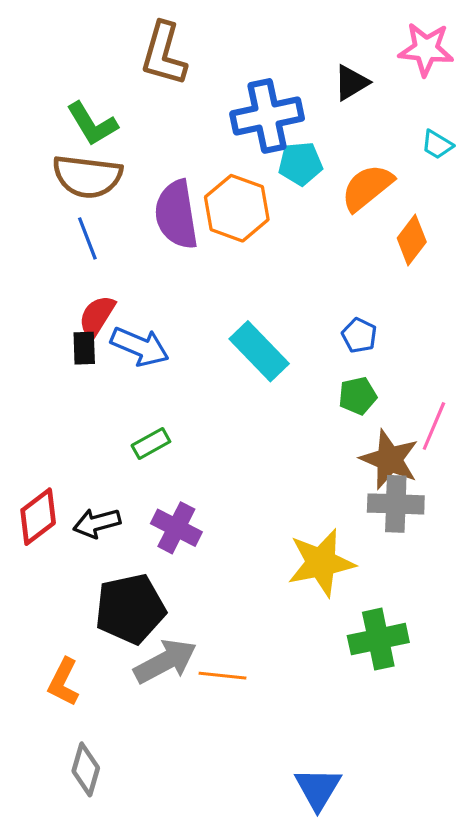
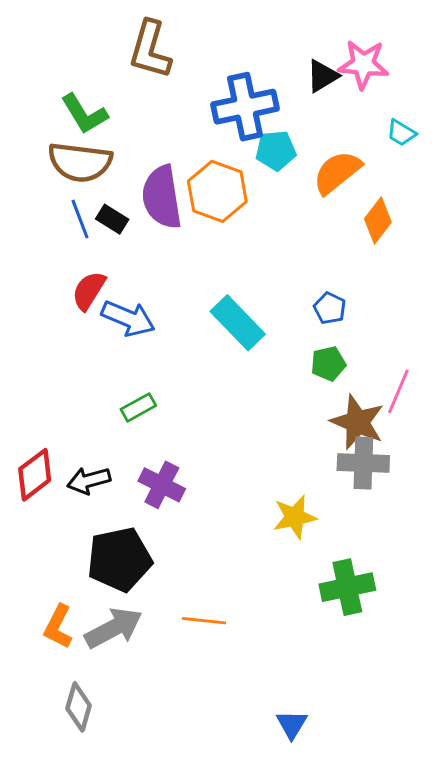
pink star: (426, 49) -> (363, 64), moved
black rectangle: (84, 348) -> (112, 219), moved, turned -56
yellow star: (321, 563) -> (295, 517), size x0.7
gray arrow: (165, 661) -> (114, 628), moved
blue triangle: (318, 789) -> (292, 724), size x0.7

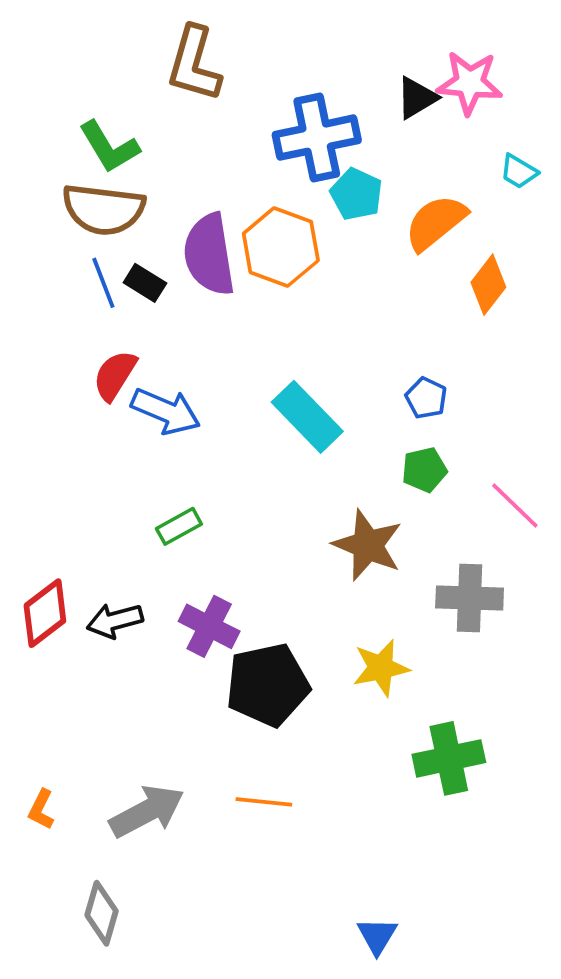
cyan pentagon: (276, 150) -> (356, 194), turned 30
pink line: (398, 391) -> (515, 506), turned -69
brown star: (357, 422) -> (368, 545), moved
black pentagon: (119, 559) -> (268, 685), moved
orange L-shape: (58, 627) -> (41, 809), moved, size x0.7

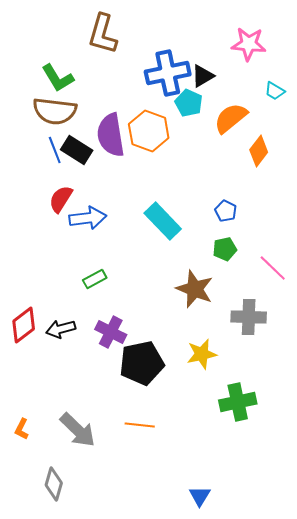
black triangle: (417, 98) -> (203, 76), moved
black rectangle: (145, 283) -> (77, 150), size x1.4
blue arrow: (166, 411) -> (88, 218), turned -30
gray arrow: (147, 811) -> (78, 430), turned 72

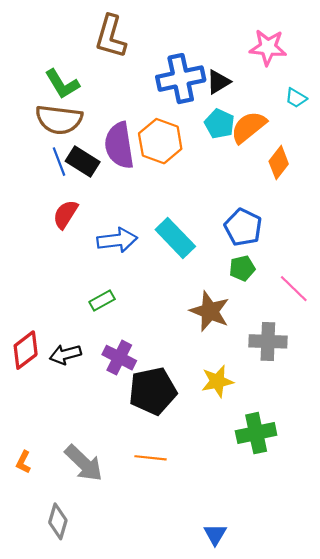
cyan pentagon: (189, 103) -> (219, 124), moved
blue pentagon: (226, 211) -> (243, 227), size x1.6
blue arrow: (88, 218) -> (117, 240), moved

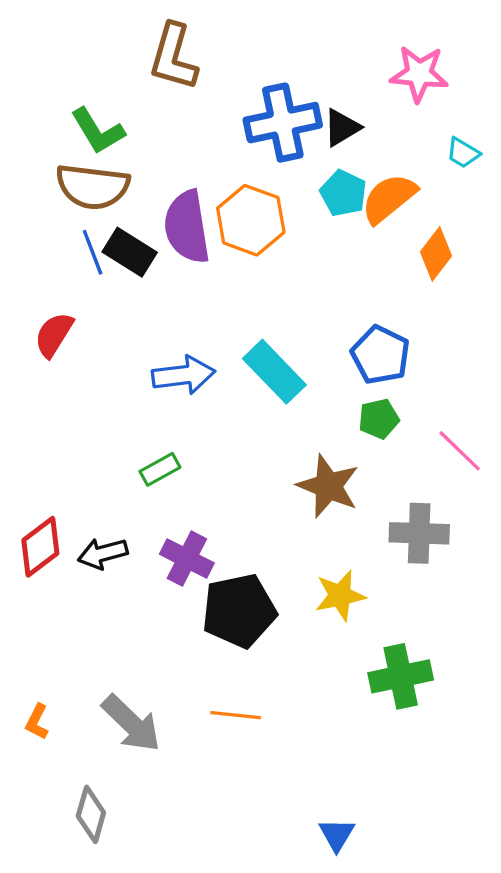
red semicircle: (65, 214) -> (54, 335), moved

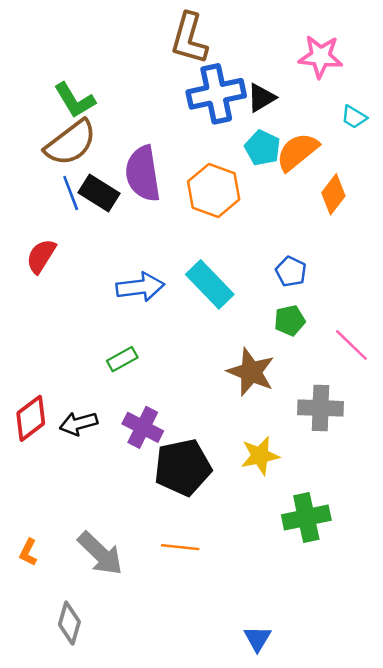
brown L-shape: (173, 57) -> (189, 38), moved
brown semicircle: (93, 187) -> (71, 143), turned -44
orange hexagon: (251, 220) -> (214, 190), moved
blue pentagon: (380, 355) -> (291, 272), size x0.7

